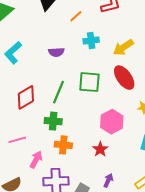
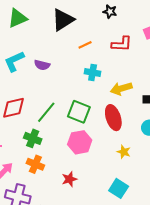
purple semicircle: (56, 52) -> (42, 65), moved
pink hexagon: (112, 122) -> (80, 142), moved

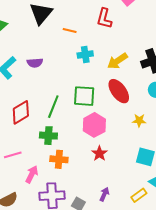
red L-shape: (122, 44) -> (104, 18), turned 120
orange line: (85, 45) -> (70, 30), turned 56
red star: (69, 179) -> (99, 153), moved

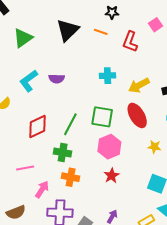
orange line: (70, 30) -> (101, 32), moved

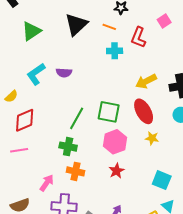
cyan cross: (108, 76) -> (115, 51), moved
red diamond: (37, 126) -> (25, 120), moved
yellow star: (154, 147) -> (152, 138), moved
pink line: (25, 168) -> (19, 150), moved

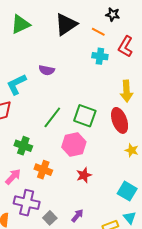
cyan L-shape: (36, 74) -> (16, 84), moved
yellow arrow: (146, 81) -> (127, 91), turned -75
yellow star: (152, 138) -> (132, 150), moved
pink hexagon: (115, 142) -> (74, 145), moved
green cross: (68, 147) -> (23, 146), moved

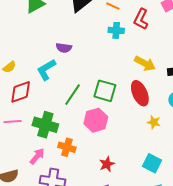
cyan L-shape: (16, 84) -> (46, 70), moved
yellow arrow: (127, 91) -> (145, 63), turned -55
green cross: (23, 146) -> (45, 125), size x1.4
red star: (84, 175) -> (107, 164), moved

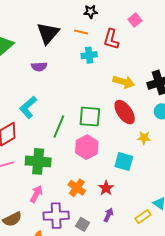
purple semicircle: (64, 48) -> (39, 67), moved
orange cross: (67, 147) -> (77, 188), moved, turned 30
cyan square: (152, 163) -> (124, 162), moved

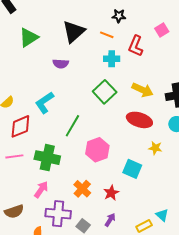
red ellipse: (125, 112) -> (139, 120), turned -45
green square: (90, 117) -> (105, 92), moved, turned 35

